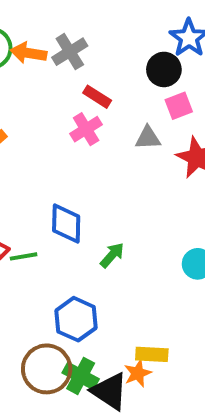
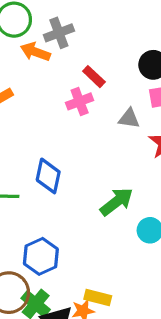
gray cross: (70, 52) -> (59, 33), moved
orange arrow: (29, 53) -> (35, 52), moved
green arrow: (112, 255) -> (117, 202), moved, size x1.5

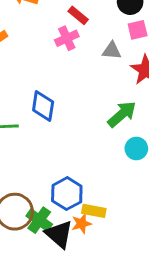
green arrow: (117, 202) -> (122, 114), moved
blue hexagon: (41, 256) -> (67, 194), moved

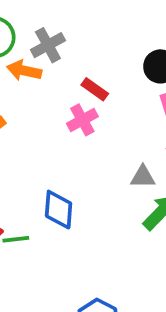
gray triangle: (112, 51) -> (143, 177), moved

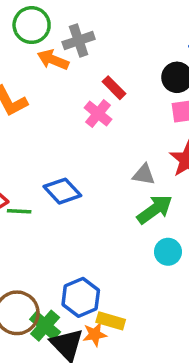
pink cross: (82, 120) -> (98, 114), turned -32
blue diamond: (59, 210) -> (62, 191), turned -57

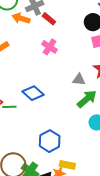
red rectangle: (114, 88) -> (49, 19), moved
blue hexagon: (81, 297) -> (50, 141), moved

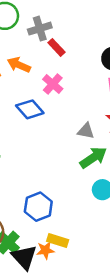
orange arrow: (21, 18) -> (19, 65), moved
blue diamond: (33, 93) -> (30, 109), moved

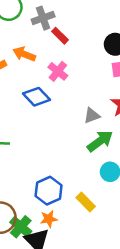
gray triangle: (86, 131) -> (92, 116), turned -30
yellow rectangle: (58, 240) -> (86, 202), moved, turned 30
orange star: (45, 250) -> (49, 219), moved

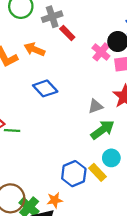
pink cross: (58, 71) -> (101, 52), moved
blue hexagon: (49, 191) -> (74, 174), moved
yellow rectangle: (86, 202) -> (97, 172), moved

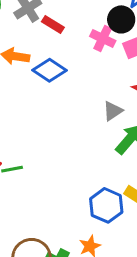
blue diamond: (45, 88) -> (49, 70), moved

